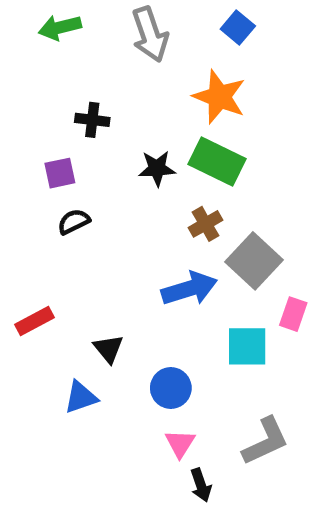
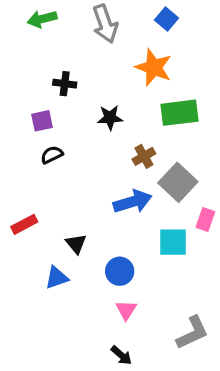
green rectangle: (217, 161) -> (180, 113), moved, turned -33
gray L-shape: (266, 441) -> (192, 333), moved
black arrow: (201, 485) -> (121, 355), moved, turned -30

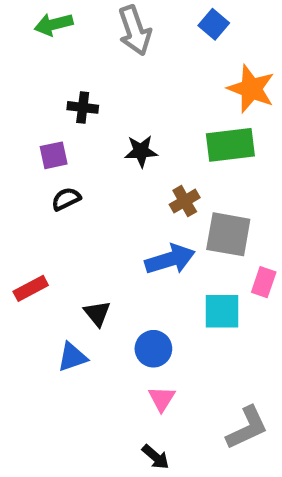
orange star: (154, 67) -> (251, 89), moved
gray square: (178, 182) -> (228, 234), turned -33

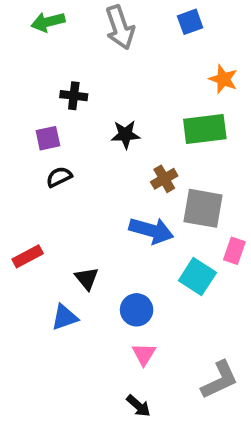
blue square: (214, 24) -> (190, 22), turned 30
orange star: (251, 89) -> (223, 79), size x0.7
blue arrow: (170, 259) -> (151, 230), turned 33
cyan square: (222, 311) -> (197, 277), turned 33

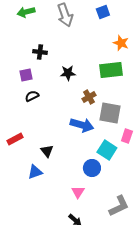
blue circle: (137, 310) -> (92, 168), moved

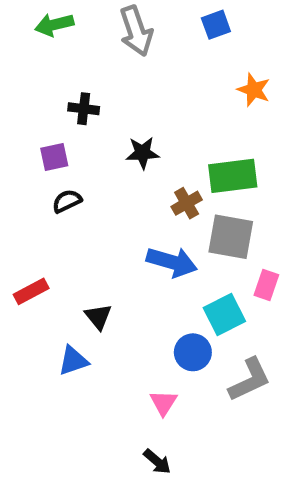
green rectangle: (111, 70) -> (233, 176), moved
cyan square: (107, 150) -> (224, 315), turned 30
gray L-shape: (119, 206) -> (250, 380), moved

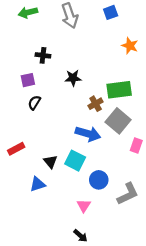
black semicircle: (67, 201) -> (34, 103), turned -32
gray square: (231, 237) -> (118, 121), turned 30
cyan square: (224, 315) -> (75, 161), moved, turned -36

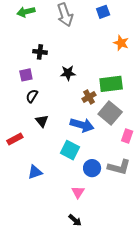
black triangle: (50, 162) -> (42, 121), moved
gray L-shape: (128, 194) -> (119, 167), moved, turned 40

